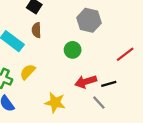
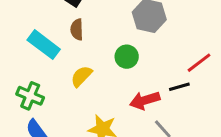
yellow semicircle: (28, 72) -> (81, 76), moved
black line: (109, 84) -> (179, 87), moved

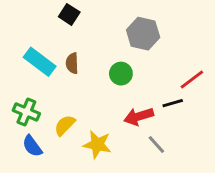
brown semicircle: (77, 29) -> (72, 63), moved
yellow semicircle: (81, 76) -> (65, 125), moved

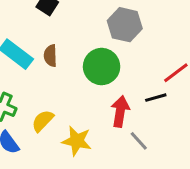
green circle: (121, 74) -> (102, 67), size x1.5
red arrow: (139, 116) -> (120, 111), turned 116

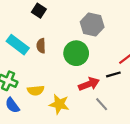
red arrow: (120, 111) -> (89, 84), turned 60
yellow semicircle: (43, 121) -> (36, 90), turned -140

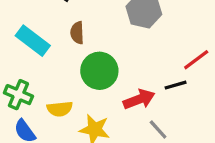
brown semicircle: (41, 46) -> (77, 33), moved
green circle: (76, 53) -> (99, 71), moved

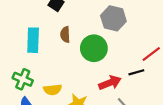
cyan rectangle: (33, 41) -> (33, 40), turned 55
green circle: (99, 71) -> (94, 48), moved

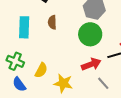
green circle: (94, 48) -> (90, 34), moved
yellow semicircle: (53, 90) -> (41, 70), turned -56

